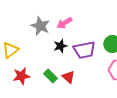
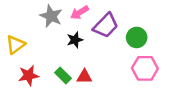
purple trapezoid: (84, 50) -> (106, 26), moved, turned -35
red triangle: (68, 77) -> (84, 77), turned -40

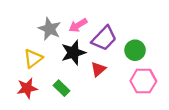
black star: (75, 40) -> (73, 53), size x1.5
yellow triangle: (15, 45) -> (33, 58), moved
red triangle: (84, 77) -> (98, 69), moved, turned -42

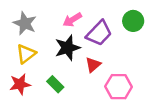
gray star: (50, 29) -> (25, 23), moved
green circle: (135, 50) -> (133, 21), moved
pink hexagon: (143, 81) -> (119, 87), moved

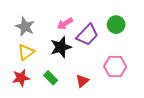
red triangle: (93, 65) -> (82, 81), moved
pink hexagon: (119, 87) -> (115, 67), moved

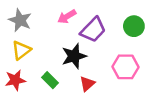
green circle: (116, 25) -> (134, 26), moved
black star: (61, 47) -> (74, 56), moved

